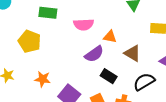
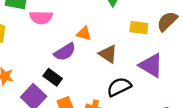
pink semicircle: (84, 24) -> (41, 17), moved
black rectangle: (109, 76) -> (53, 77), moved

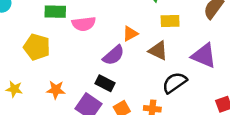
yellow rectangle: (139, 28) -> (170, 21), moved
orange triangle: (84, 34) -> (130, 34), turned -35

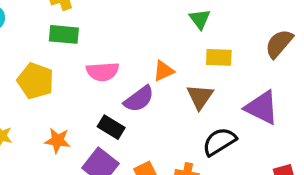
pink semicircle: (84, 24) -> (103, 72), moved
brown triangle: (158, 51) -> (200, 97), turned 35
black rectangle: (105, 83) -> (111, 127), moved

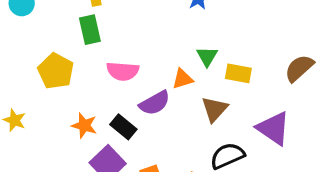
green triangle: (200, 19) -> (207, 56), moved
green rectangle: (64, 34) -> (90, 30), turned 64
orange star: (58, 141) -> (84, 125), moved

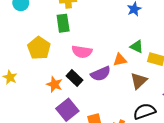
green triangle: (207, 56) -> (137, 47), turned -40
black rectangle: (123, 127) -> (75, 78), moved

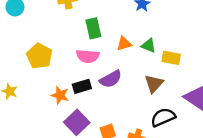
green rectangle: (63, 23) -> (93, 28), moved
orange triangle: (120, 60) -> (124, 44), moved
black rectangle: (75, 78) -> (82, 86), turned -56

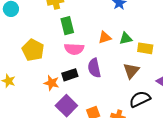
green rectangle: (93, 28) -> (67, 26), moved
green triangle: (149, 46) -> (126, 38), turned -32
purple semicircle: (111, 79) -> (94, 68), turned 108

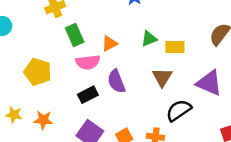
orange triangle: (105, 37) -> (109, 43), moved
orange star: (52, 83) -> (43, 120), moved

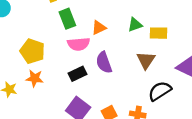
orange star: (43, 120) -> (35, 78), moved

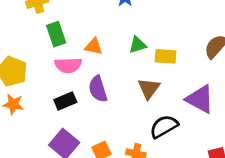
orange triangle: (99, 28) -> (94, 46), turned 35

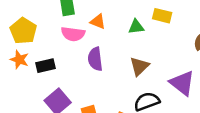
yellow rectangle: (165, 56) -> (162, 16), moved
black rectangle: (65, 101) -> (45, 66), moved

